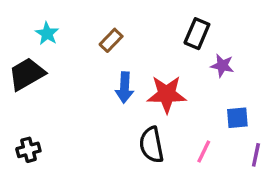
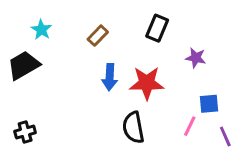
black rectangle: (197, 34) -> (157, 28), moved
pink line: (204, 152) -> (190, 126), moved
purple line: (256, 155) -> (225, 136), turned -36

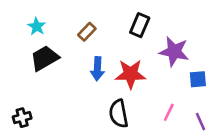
purple star: (196, 58) -> (174, 52), size x1.6
black trapezoid: (24, 65) -> (45, 58), moved
blue square: (209, 104) -> (198, 79), moved

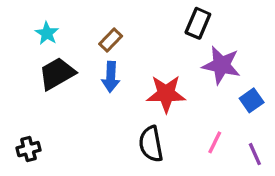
black rectangle: (140, 25) -> (198, 23), moved
blue arrow: (97, 69) -> (111, 77), moved
blue square: (198, 79) -> (252, 100), turned -30

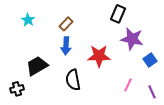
black trapezoid: (57, 74) -> (37, 66), moved
black semicircle: (151, 144) -> (73, 80), moved

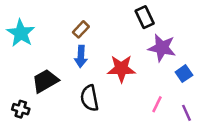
black rectangle: (118, 14) -> (145, 17), turned -48
cyan star: (28, 20) -> (21, 33), moved, size x1.6
black cross: (17, 89) -> (21, 109), turned 32

